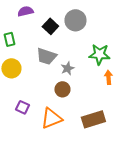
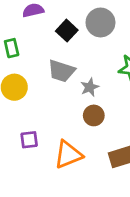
brown circle: (62, 89) -> (94, 115), moved
purple square: (22, 107) -> (29, 140), turned -32

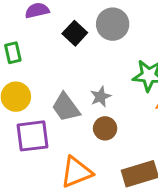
gray trapezoid: (61, 71) -> (66, 107), moved, turned 36
purple square: (29, 140) -> (33, 136), moved, size x1.6

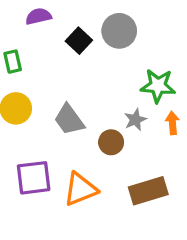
gray star: (101, 97) -> (135, 120), moved
purple square: (33, 136) -> (34, 178), moved

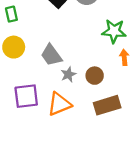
gray star: (135, 120) -> (68, 74), moved
brown circle: (111, 142) -> (95, 76), moved

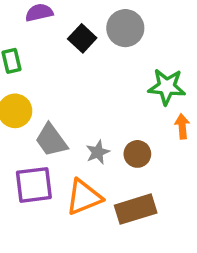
gray trapezoid: (51, 55) -> (51, 140), moved
brown rectangle: (107, 105) -> (136, 209), moved

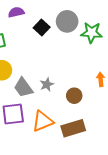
green star: (167, 87) -> (92, 33), moved
gray star: (98, 152) -> (47, 84), moved

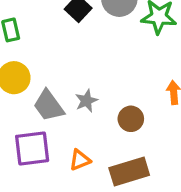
orange triangle: (43, 121) -> (80, 160), size x0.6

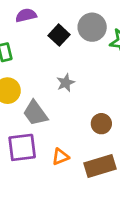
gray star: (86, 101) -> (66, 83), moved

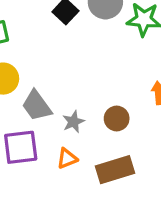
gray star: (66, 83) -> (73, 122), moved

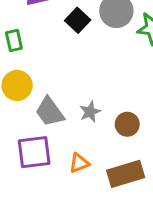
gray star: (73, 122) -> (90, 112), moved

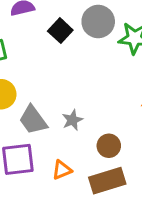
brown circle: (127, 124) -> (109, 146), moved

